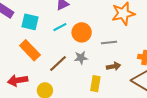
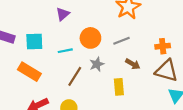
cyan line: (60, 27) -> (65, 51), moved, turned 32
orange rectangle: (30, 50) -> (29, 72), moved
brown arrow: (113, 66) -> (133, 64), turned 56

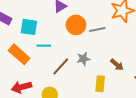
orange circle: (90, 38) -> (76, 25), moved
gray line: (121, 41) -> (97, 30), moved
cyan line: (65, 51) -> (44, 46), moved

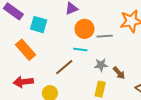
cyan line: (44, 46) -> (80, 49), moved
gray star: (83, 59) -> (101, 65), moved

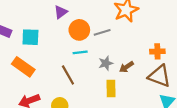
brown line: (64, 67) -> (68, 75), turned -66
brown arrow: (119, 73) -> (126, 67), turned 112

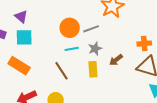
purple triangle: (61, 12) -> (21, 16), moved, turned -40
gray star: (106, 63) -> (95, 49), moved
yellow rectangle: (111, 89) -> (93, 69), moved

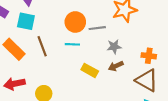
gray star: (95, 49) -> (114, 47), moved
yellow rectangle: (93, 69) -> (90, 70), turned -70
brown line: (62, 71) -> (42, 46), moved

